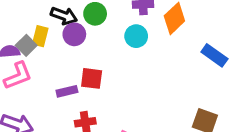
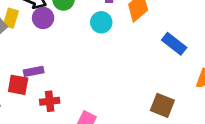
red square: (92, 78) -> (18, 85), moved

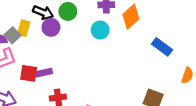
red square: (18, 85) -> (29, 73), moved

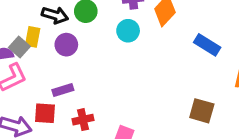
purple circle: (51, 27) -> (66, 45), moved
red square: (29, 73) -> (45, 113), moved

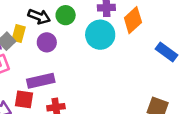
cyan circle: (128, 31) -> (100, 35), size x1.5
purple rectangle: (63, 90) -> (41, 81), size x1.5

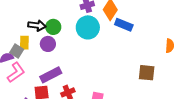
green circle: (66, 15) -> (53, 27), moved
blue rectangle: (166, 52) -> (124, 25), moved

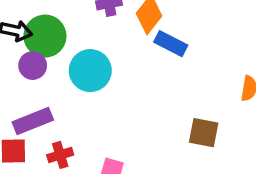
green circle: (53, 27) -> (45, 36), size x1.5
cyan circle: (88, 27) -> (90, 71), moved

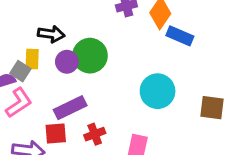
green circle: (45, 36) -> (90, 56), moved
cyan circle: (90, 71) -> (158, 91), moved

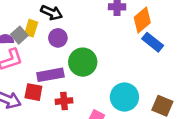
green circle: (90, 56) -> (83, 62), moved
cyan circle: (158, 91) -> (124, 97), moved

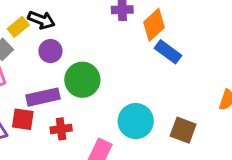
yellow rectangle: (31, 28) -> (18, 27), moved, turned 35

